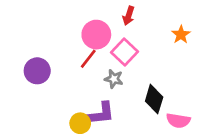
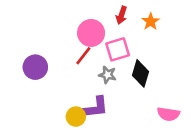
orange star: (181, 35) -> (151, 22), moved
pink square: (125, 52) -> (118, 49), turned 30
black diamond: (154, 99) -> (140, 73), moved

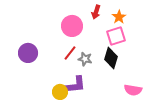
pink square: (118, 49) -> (116, 36), moved
red line: (83, 56) -> (70, 53), moved

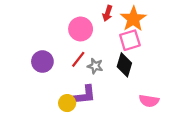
orange star: (119, 17) -> (133, 19), size x1.6
purple circle: (28, 53) -> (42, 62), moved

